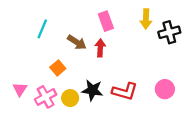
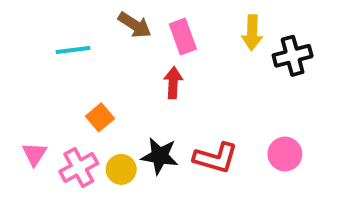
cyan line: (42, 29) -> (73, 50), turned 60
brown arrow: (77, 42) -> (135, 25), moved

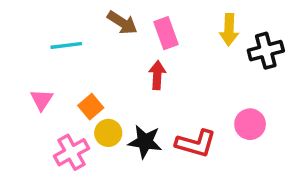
pink triangle: (35, 154) -> (42, 100), moved
pink circle: (285, 154) -> (250, 124), moved
yellow circle: (121, 169) -> (108, 133), moved

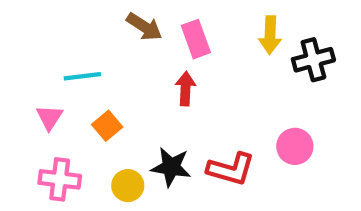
cyan line: (66, 45) -> (82, 76), moved
yellow circle: (108, 133) -> (128, 186), moved
pink cross: (71, 152) -> (60, 179), moved, turned 36

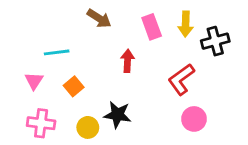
pink rectangle: (196, 39) -> (152, 27), moved
pink circle: (295, 146) -> (194, 119), moved
red L-shape: (231, 169) -> (181, 79), moved, turned 128

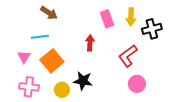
brown arrow: (99, 18) -> (49, 13), moved
orange square: (74, 86) -> (52, 61), size x1.6

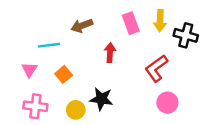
brown arrow: (49, 13) -> (82, 26), moved, turned 126
black cross: (152, 29) -> (186, 35), turned 30
orange square: (52, 61) -> (64, 74), size x0.6

